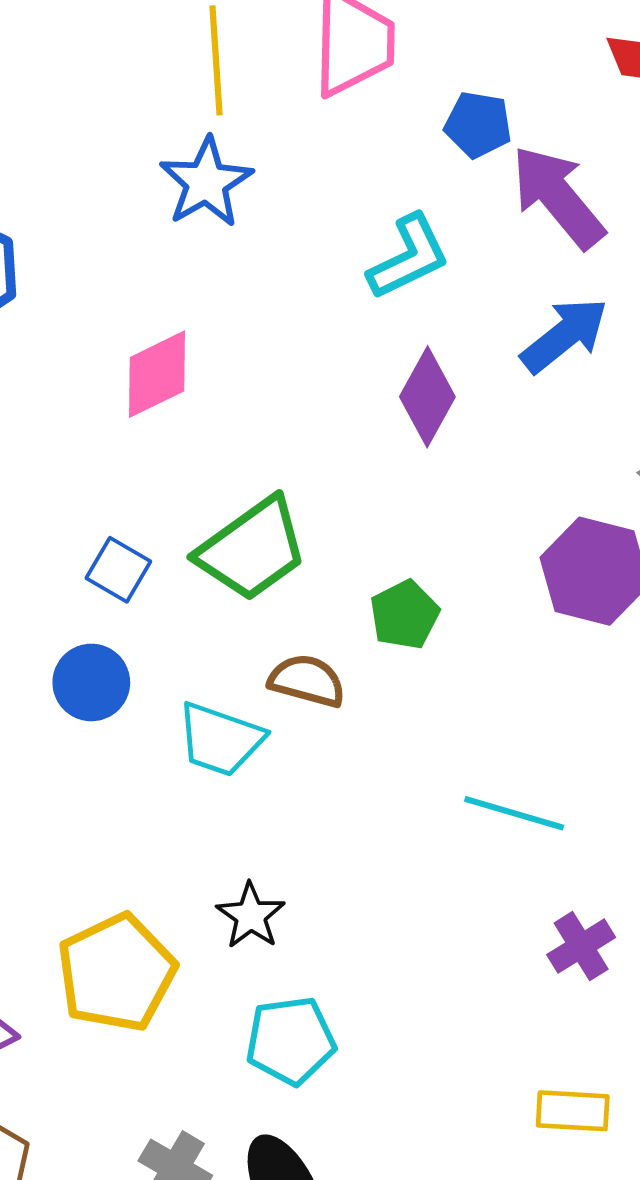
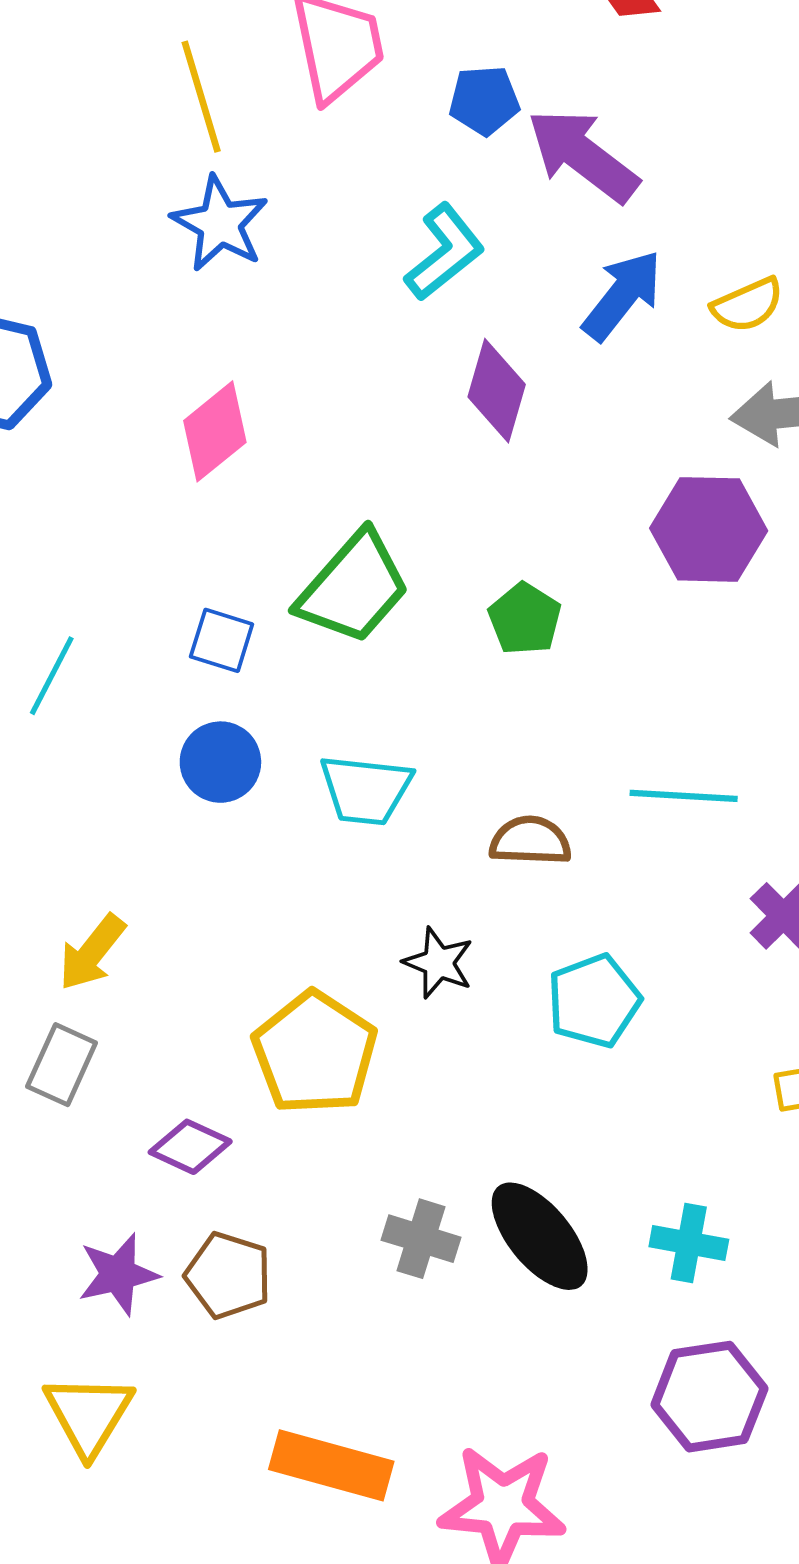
brown semicircle: (307, 681) -> (530, 841), moved
cyan pentagon: (291, 1041) -> (594, 1001), moved

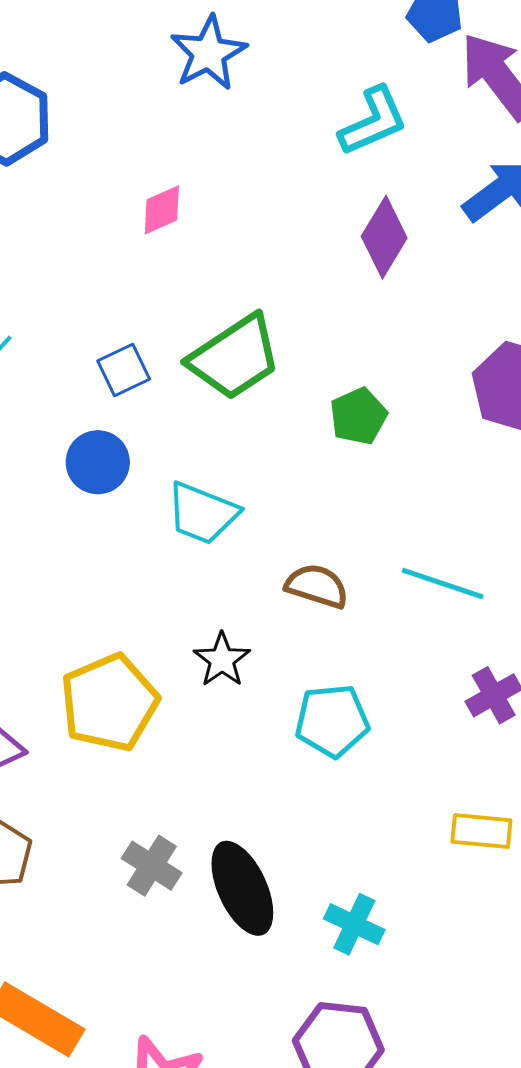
pink diamond: (215, 431) -> (162, 210), size x0.7
blue square: (222, 640) -> (124, 370), turned 32

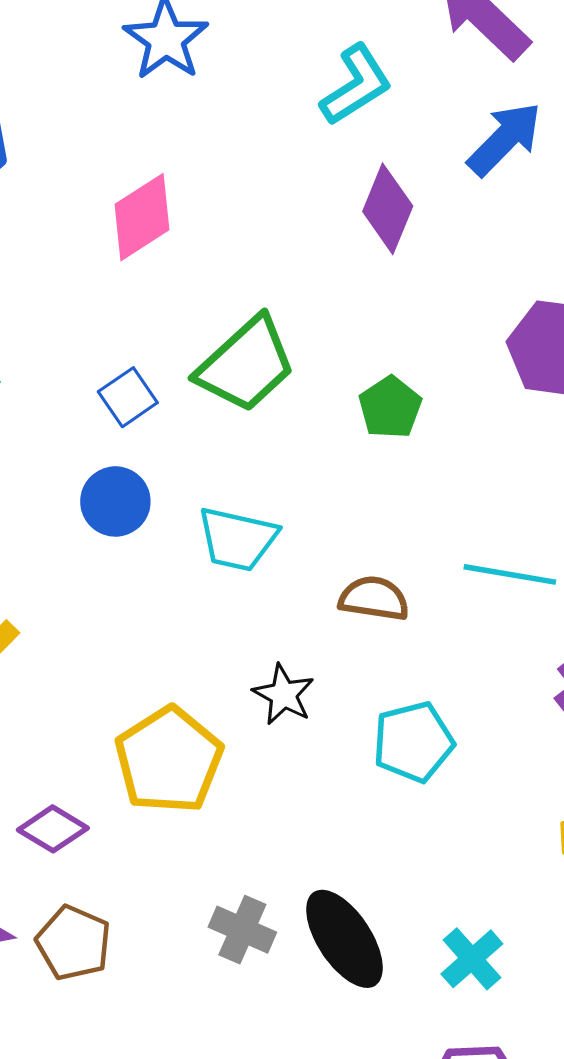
pink diamond: (162, 210) -> (142, 217), size x1.5
cyan cross: (354, 924) -> (472, 959), turned 32

